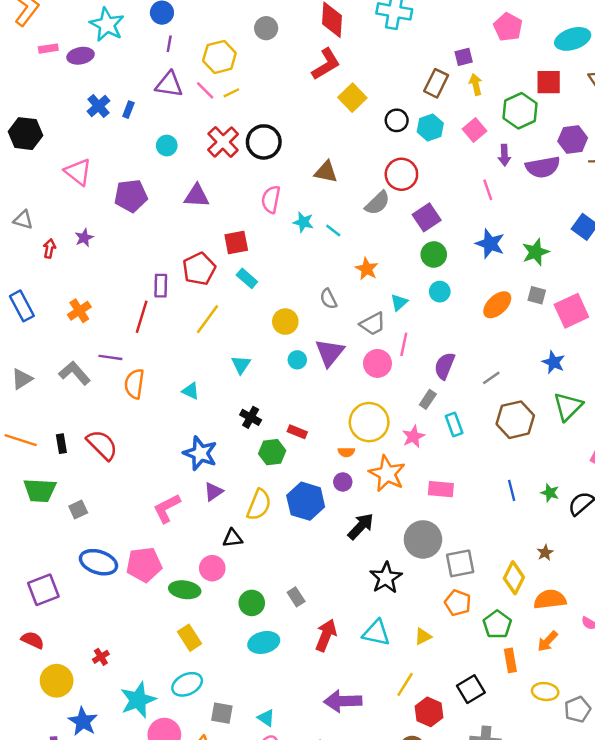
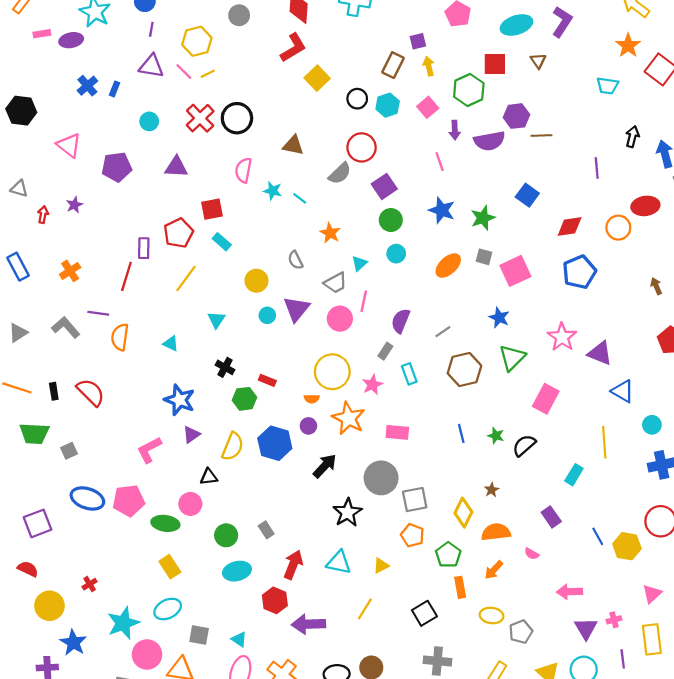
red hexagon: (429, 712) -> (275, 600), moved

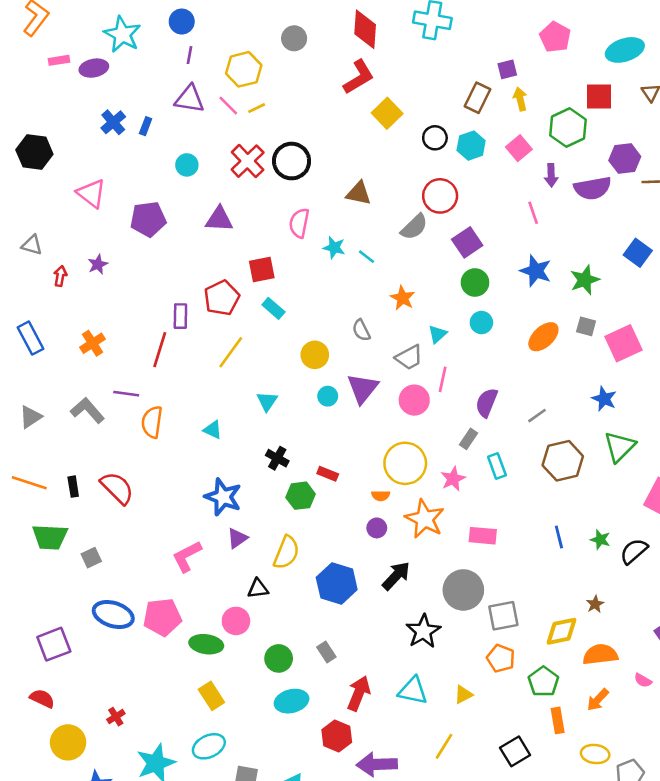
blue hexagon: (275, 443) -> (337, 583), moved
yellow diamond: (463, 513) -> (562, 631), turned 52

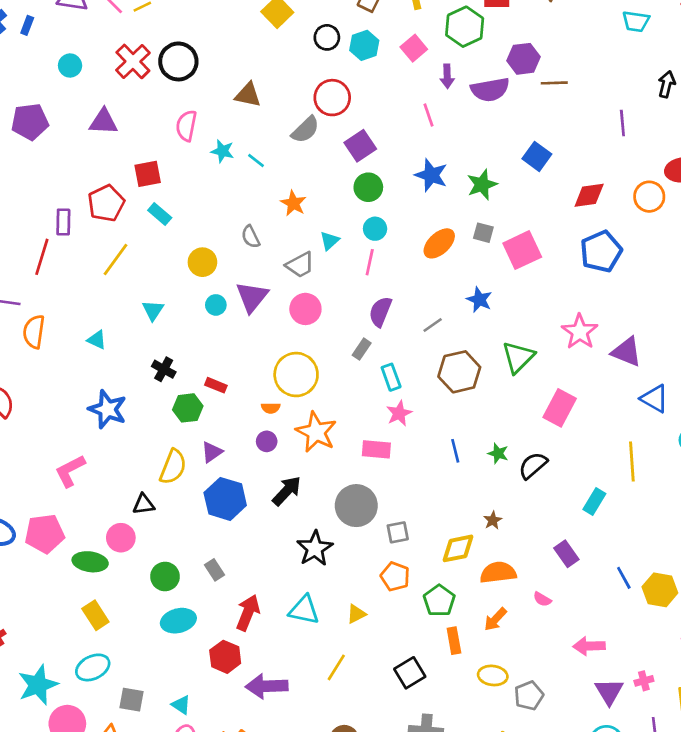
pink line: (443, 379) -> (370, 262), moved
blue star: (604, 399) -> (479, 300), moved
pink star: (453, 479) -> (399, 413), moved
purple triangle: (237, 538) -> (212, 452), moved
gray square: (503, 616) -> (398, 532), size x0.7

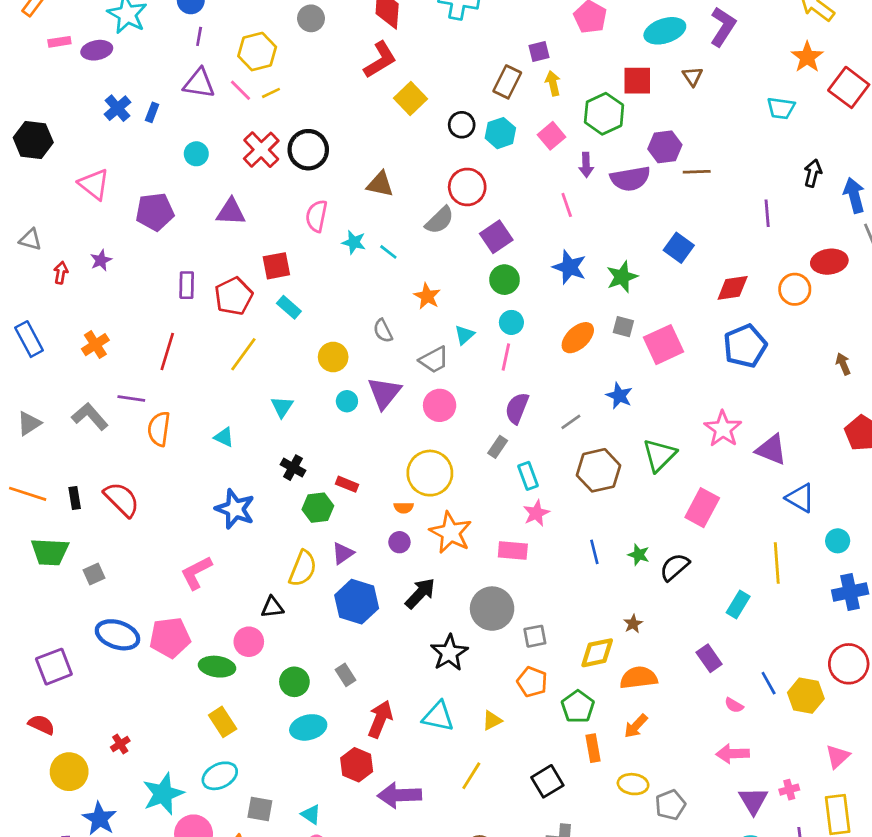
purple rectangle: (63, 222) -> (187, 285), moved
pink semicircle: (542, 599) -> (734, 705), moved

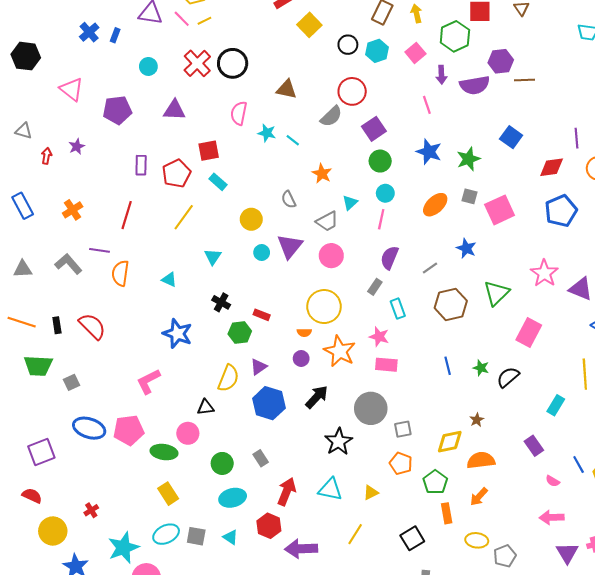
purple line: (767, 213) -> (577, 138), moved
gray triangle: (29, 423) -> (23, 269), turned 30
pink star: (536, 513) -> (379, 337), moved, turned -30
gray square: (260, 809) -> (196, 536), moved
cyan triangle: (311, 815) -> (230, 537), moved

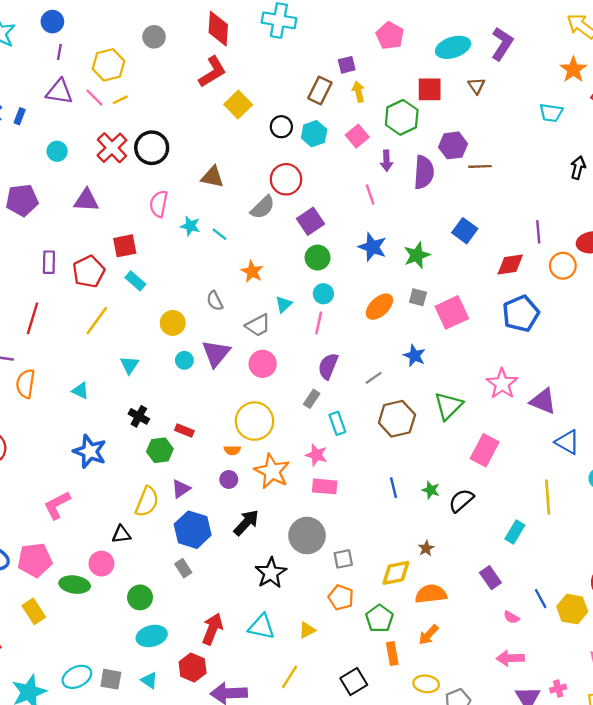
purple semicircle: (475, 85) -> (424, 172), turned -76
gray rectangle: (261, 458) -> (183, 568), moved
yellow rectangle: (168, 494) -> (34, 611), moved

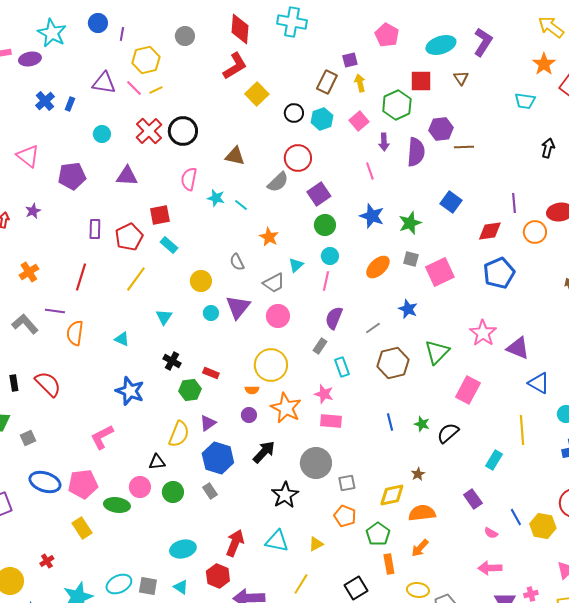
purple line: (59, 52) -> (122, 34), moved
green circle: (140, 597) -> (173, 492), moved

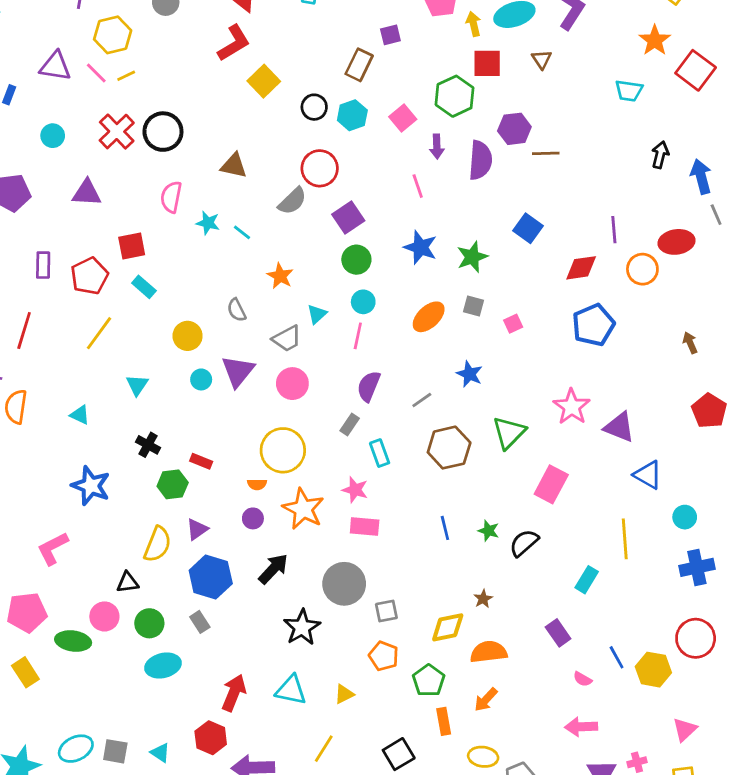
yellow arrow: (360, 83) -> (474, 24), moved
pink square: (440, 272) -> (513, 324), size x0.5
cyan ellipse: (183, 549) -> (163, 666), moved

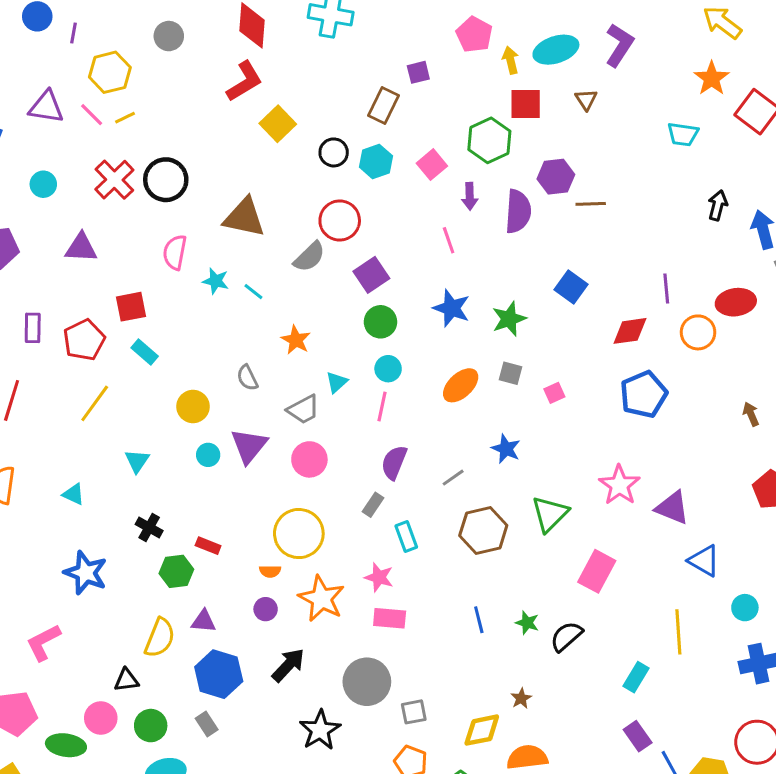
brown triangle: (234, 166) -> (244, 217), size x1.4
purple triangle: (197, 529) -> (204, 621), turned 40
purple rectangle: (558, 633) -> (638, 736), moved

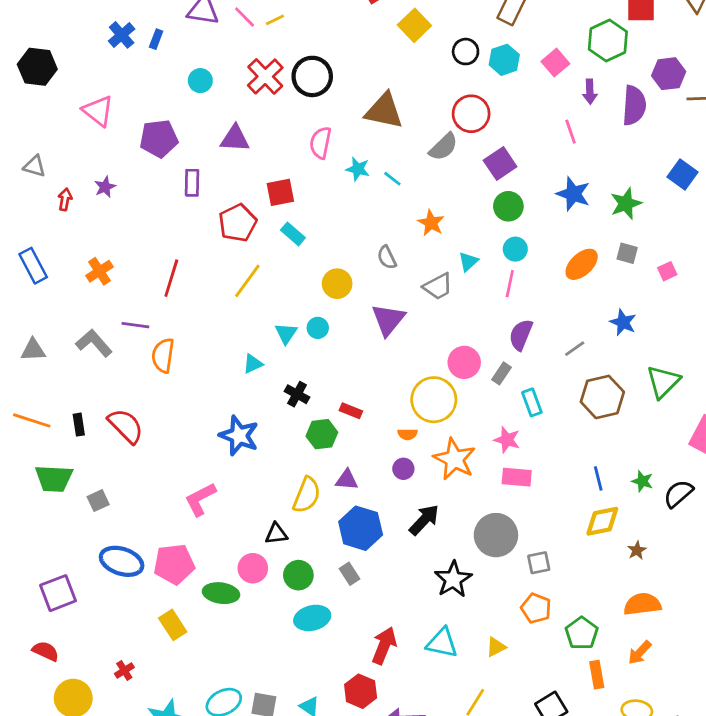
purple rectangle: (33, 328) -> (192, 183), moved
cyan circle: (208, 455) -> (318, 328), moved
pink circle: (309, 459) -> (464, 362), moved
cyan triangle: (74, 494) -> (253, 364), moved, turned -50
yellow diamond: (482, 730) -> (602, 521), moved

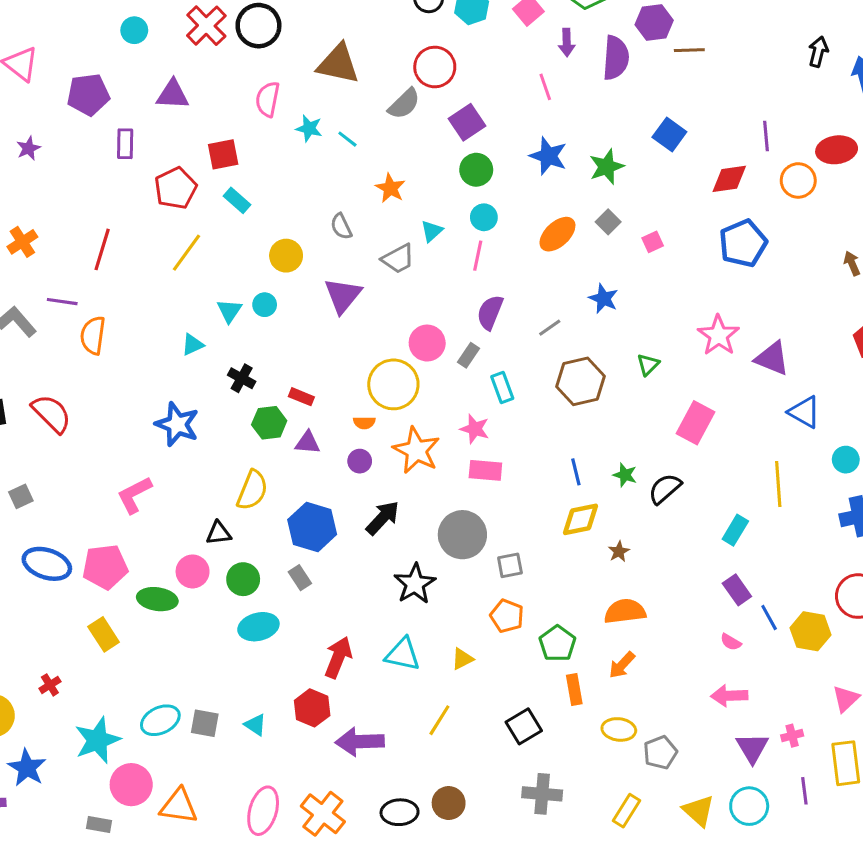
gray square: (627, 253) -> (608, 222), turned 30
green triangle: (663, 382) -> (648, 364), size x0.6
purple triangle: (347, 480) -> (308, 443), moved

